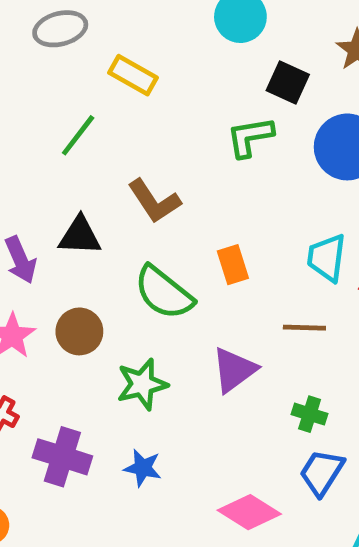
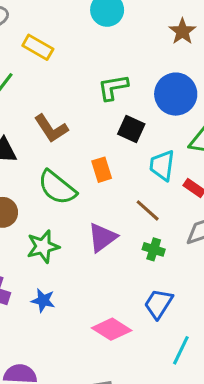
black square: (288, 83) -> (131, 129), moved
brown line: (304, 328) -> (148, 210), turned 40
green cross: (310, 414) -> (154, 249), moved

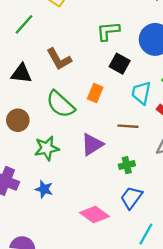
orange rectangle: (102, 170) -> (95, 93), turned 36
brown line: (148, 210) -> (128, 126), turned -42
green cross: (154, 249) -> (127, 165), moved, turned -35

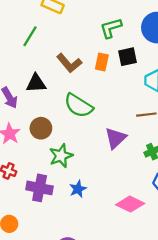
black square: (120, 64) -> (128, 57), turned -30
orange rectangle: (95, 93) -> (102, 62), moved
green star: (47, 148) -> (61, 156), moved
blue star: (44, 189) -> (78, 189), turned -30

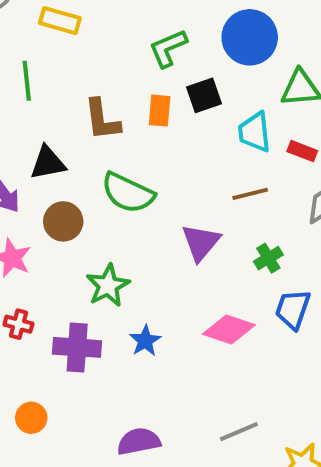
green line: (30, 36) -> (27, 81), turned -30
brown L-shape: (69, 63) -> (102, 120), turned 40
brown circle: (41, 128) -> (63, 221), moved
pink diamond: (130, 204) -> (229, 329), moved

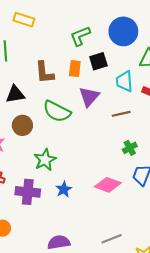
purple triangle: (201, 242) -> (89, 97), moved

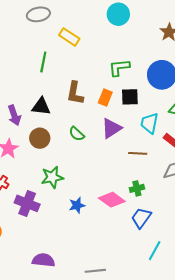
green semicircle: (57, 111) -> (77, 134), size x0.6
pink diamond: (108, 185) -> (112, 200), moved
blue star: (64, 189) -> (77, 205), moved

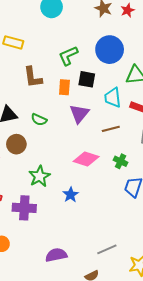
brown L-shape: (75, 93) -> (33, 77), moved
black square: (130, 97) -> (87, 79), turned 30
green semicircle: (77, 134) -> (39, 120), moved
green cross: (137, 188) -> (121, 161), turned -32
pink diamond: (112, 200) -> (86, 159), moved

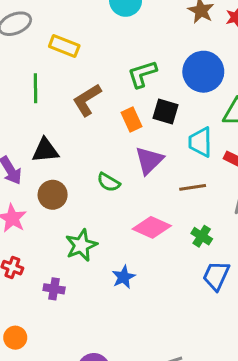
brown L-shape: (33, 77) -> (87, 100), turned 60
orange rectangle: (64, 87) -> (132, 120), turned -35
green semicircle: (39, 120) -> (109, 182), moved
purple cross: (24, 208) -> (54, 289), size x0.6

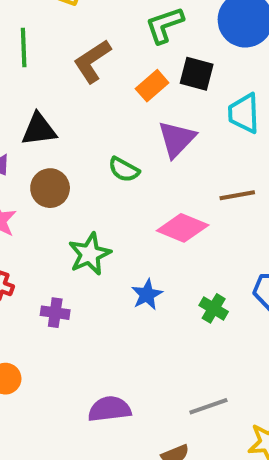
orange rectangle: (132, 120) -> (152, 86), turned 75
brown line: (193, 187) -> (237, 195), moved
green cross: (202, 236) -> (214, 308), moved

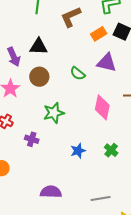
purple triangle: (177, 139) -> (107, 63), turned 50
pink diamond: (183, 228) -> (102, 107), turned 70
blue star: (147, 295) -> (78, 151), moved

